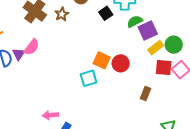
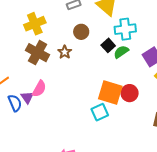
green semicircle: (135, 21) -> (121, 52), moved
orange square: (102, 60) -> (110, 93), size x1.4

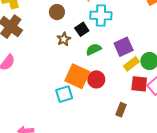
brown star: (65, 52) -> (64, 39), moved
green semicircle: (121, 52) -> (94, 49), moved

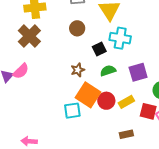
brown star: (64, 39) -> (78, 70), moved
yellow rectangle: (131, 64) -> (126, 102), moved
brown rectangle: (121, 110) -> (126, 134), turned 48

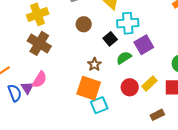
purple square: (138, 72) -> (144, 45), moved
orange square: (88, 95) -> (89, 88), moved

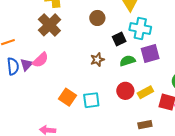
orange square: (89, 88) -> (67, 97), moved, size x0.7

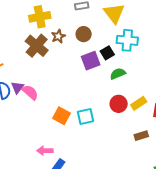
purple square: (150, 53) -> (91, 61), moved
pink semicircle: (40, 60) -> (30, 92), moved, turned -90
brown star: (97, 60) -> (58, 36), moved

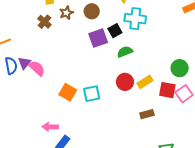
brown cross: (37, 46) -> (44, 22), size x0.6

